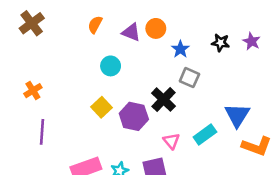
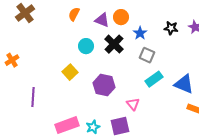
orange cross: (33, 91) -> (12, 60), moved
black cross: (164, 100) -> (114, 44), moved
yellow square: (102, 107) -> (70, 72), moved
blue triangle: (237, 115) -> (184, 84), turned -40
cyan rectangle: (205, 134) -> (154, 79), moved

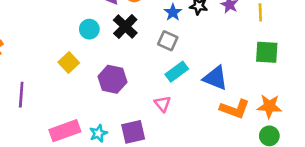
blue star: (140, 33) -> (173, 12), moved
pink triangle: (133, 104) -> (163, 104), moved

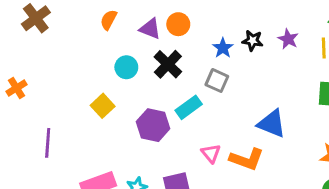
cyan rectangle: (177, 72) -> (189, 107), moved
orange L-shape: (235, 109) -> (247, 159), moved

